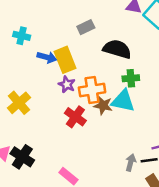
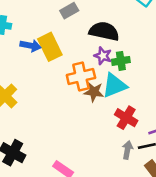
purple star: (67, 84) -> (103, 56), moved
cyan triangle: (123, 101) -> (114, 85), turned -30
red cross: (75, 117) -> (126, 118), moved

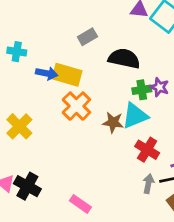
yellow rectangle: (50, 47) -> (67, 75), turned -48
purple star: (103, 56) -> (159, 87), moved
orange cross: (81, 76) -> (76, 106), moved, turned -32

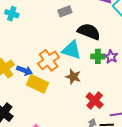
blue arrow: (47, 73) -> (25, 71), moved
yellow rectangle: (67, 75) -> (38, 84), moved
cyan triangle: (135, 116) -> (72, 50), moved, turned 30

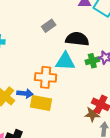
orange cross: (49, 60) -> (46, 77), turned -35
brown star: (73, 77) -> (92, 114), moved

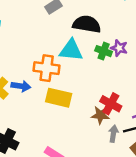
green cross: (92, 61) -> (104, 51), turned 32
yellow rectangle: (41, 103) -> (59, 98), moved

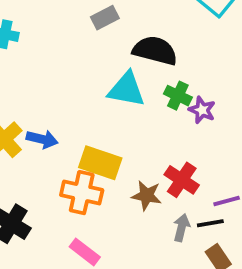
purple star: (119, 48) -> (202, 110), moved
orange cross: (47, 68) -> (82, 193), moved
brown star: (100, 115) -> (147, 195), moved

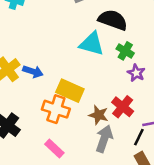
purple star: (202, 110) -> (136, 73), moved
black line: (210, 223) -> (139, 137), turned -60
gray arrow: (181, 228) -> (104, 139), moved, size x1.5

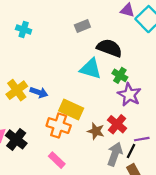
purple star: (136, 73) -> (129, 95), size x1.5
gray arrow: (104, 139) -> (115, 154), moved

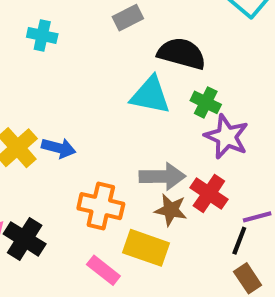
cyan cross: (24, 30) -> (42, 35), moved
yellow rectangle: (71, 109) -> (146, 248), moved
gray arrow: (115, 154) -> (162, 176), moved, turned 75

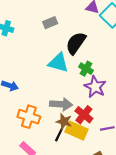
black semicircle: (182, 54) -> (76, 43), turned -75
black line: (239, 241) -> (59, 135), moved
yellow rectangle: (146, 248) -> (76, 131), moved

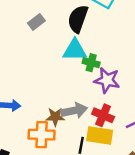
black semicircle: (76, 43) -> (78, 19), moved
cyan triangle: (58, 63) -> (75, 50), moved
brown star: (64, 121) -> (55, 117), moved

